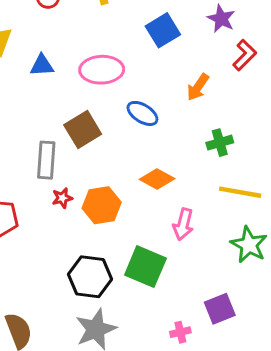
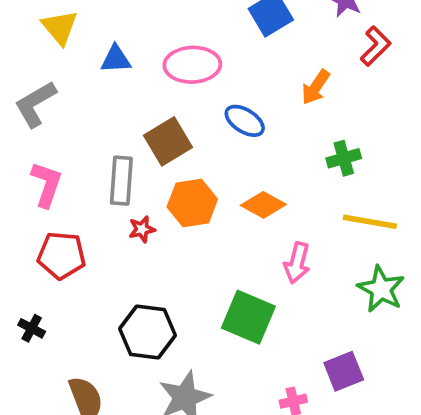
orange hexagon: (102, 205) -> (192, 203), moved
black hexagon: (90, 277) -> (147, 332), moved

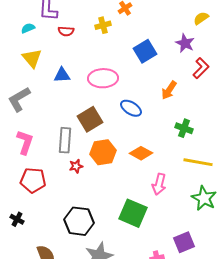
green cross: (344, 158) -> (184, 128), turned 36

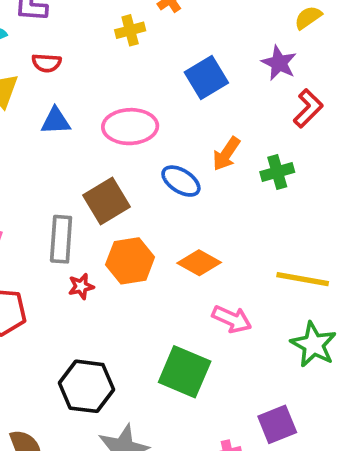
red semicircle: (66, 31) -> (47, 63), moved
orange arrow: (169, 90) -> (226, 154), moved
green cross: (184, 128) -> (277, 172), moved, turned -36
pink arrow: (159, 184) -> (232, 319), turned -80

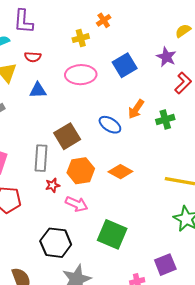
pink ellipse: (130, 127) -> (81, 75), moved
pink arrow: (232, 319) -> (77, 204), moved

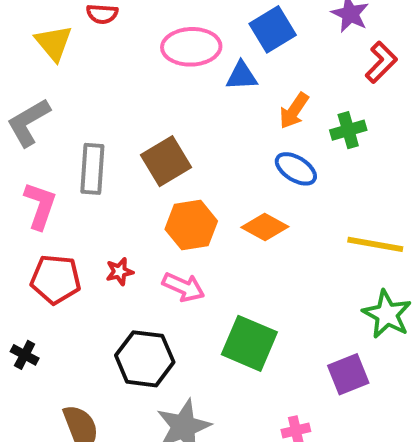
blue triangle: (38, 90) -> (242, 76), moved
blue ellipse: (110, 125) -> (296, 169), moved
gray rectangle: (41, 158) -> (92, 169), moved
red star: (53, 185) -> (120, 272), moved
purple square: (165, 265) -> (348, 374), moved

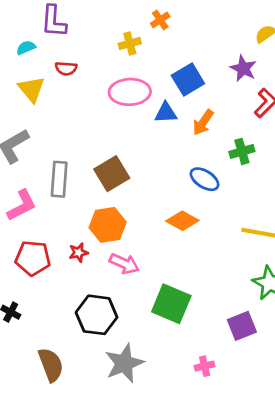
orange arrow: (294, 111) -> (203, 122), moved
pink L-shape: (40, 206) -> (22, 205), turned 44
orange hexagon: (191, 225) -> (108, 225), moved

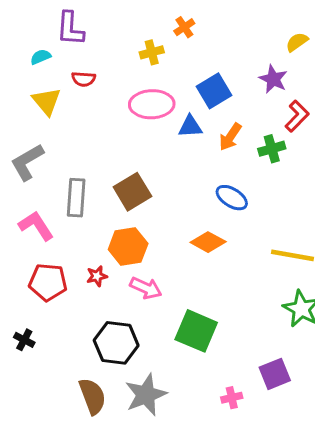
green cross: (242, 151) -> (272, 149), moved
pink L-shape: (22, 205) -> (36, 226), turned -96
purple square: (242, 326) -> (275, 374), moved
brown semicircle: (51, 365) -> (92, 396), moved

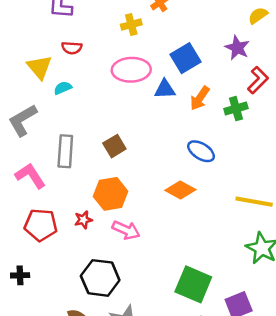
cyan semicircle: (41, 57) -> (63, 88), moved
brown square: (132, 192) -> (114, 146), size x0.7
green square: (196, 331) -> (193, 284), moved
black cross: (24, 340) -> (20, 275), turned -30

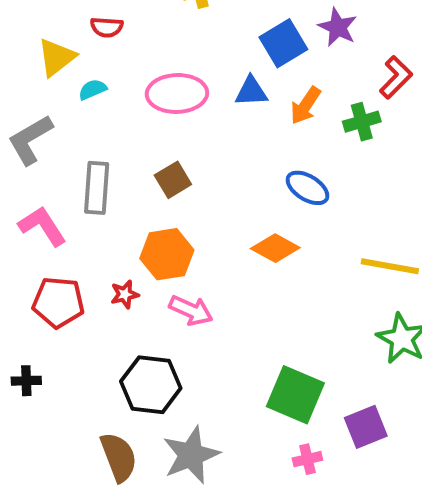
purple star: (237, 48) -> (338, 27), moved
yellow triangle: (39, 67) -> (56, 57), turned 32
pink ellipse: (131, 70) -> (177, 93), moved

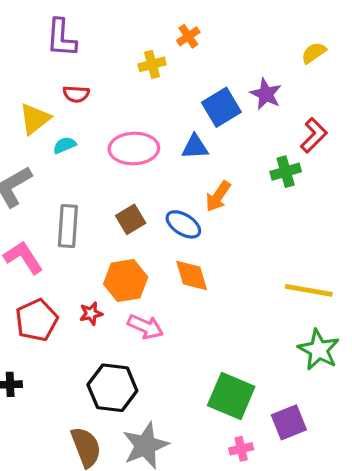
orange arrow: (305, 106) -> (218, 196), moved
blue ellipse: (307, 188) -> (183, 224), moved
orange diamond: (275, 248) -> (192, 276), moved, turned 45
red pentagon: (58, 302) -> (37, 320), turned -30

